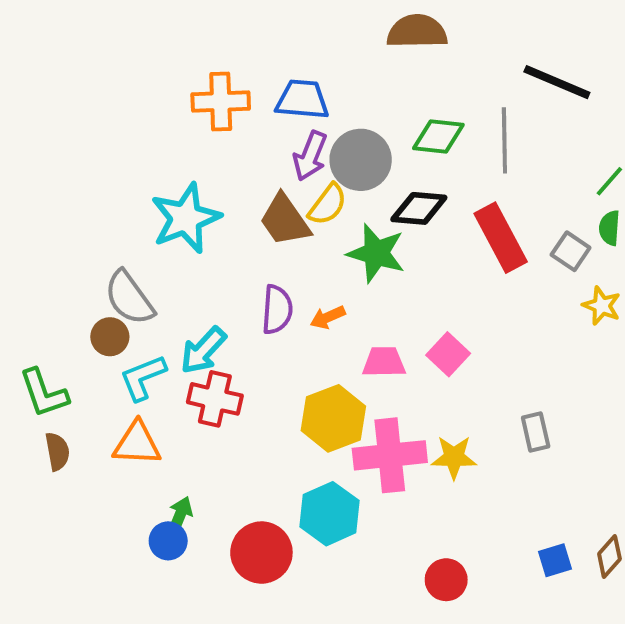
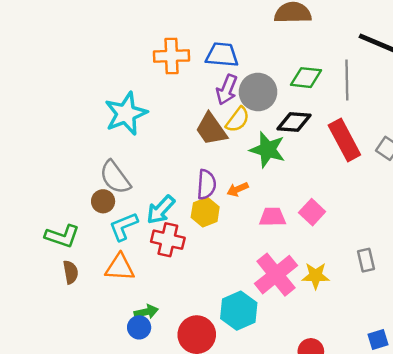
cyan star: (186, 218) -> (126, 114), moved
green L-shape: (44, 393) -> (62, 236), turned -52
yellow hexagon: (333, 418) -> (205, 212), moved, size x0.7
pink cross: (390, 455) -> (276, 275), turned -33
green arrow: (180, 516) -> (146, 312), turned 55

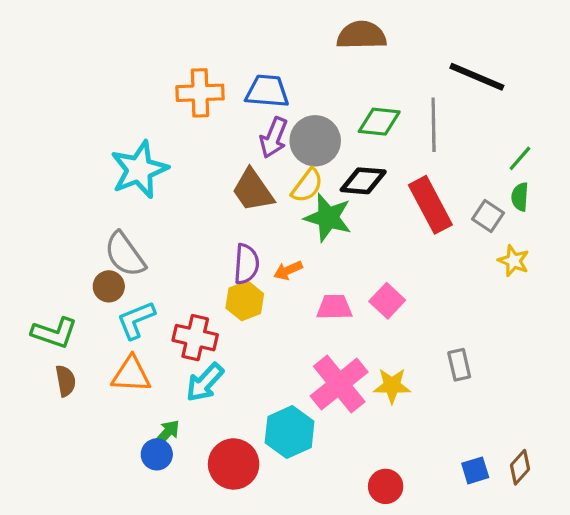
yellow semicircle: (238, 120) -> (307, 186), moved
cyan arrow: (161, 210) -> (205, 382), moved
green arrow: (146, 312) -> (166, 434), turned -35

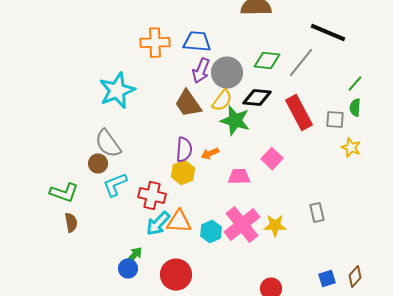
gray line: (434, 125) -> (301, 63), turned 40
gray square: (488, 216) -> (335, 120), turned -30
pink square: (387, 301) -> (272, 159), moved
orange triangle: (131, 374) -> (179, 222), moved
cyan hexagon: (290, 432) -> (211, 232), moved, size x0.7

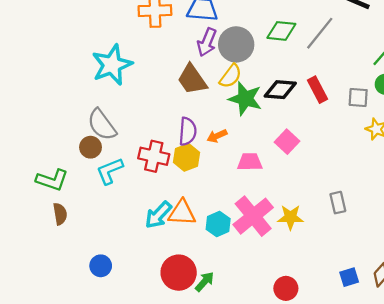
black diamond: (257, 98) -> (280, 90), moved
red rectangle: (299, 113) -> (317, 90), size x0.7
red cross: (152, 196) -> (154, 156), moved
green arrow: (134, 256) -> (205, 282), moved
blue circle: (128, 269) -> (101, 266), moved

